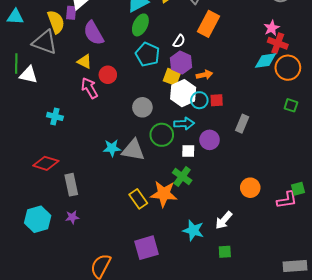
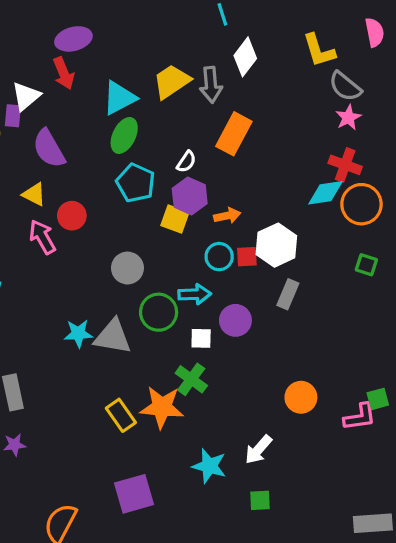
pink star: (272, 28) -> (348, 117), moved
white hexagon: (183, 93) -> (276, 245), moved

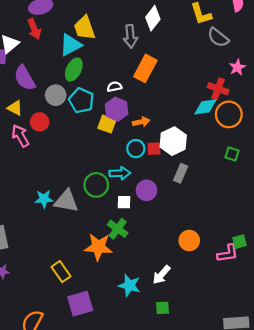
yellow trapezoid: (172, 81) -> (84, 28), moved, turned -75
pink star: (348, 117) -> (237, 67), moved
white semicircle: (186, 162) -> (114, 87), turned -136
gray circle: (127, 268) -> (56, 95), moved
yellow rectangle: (121, 415) -> (61, 272), moved

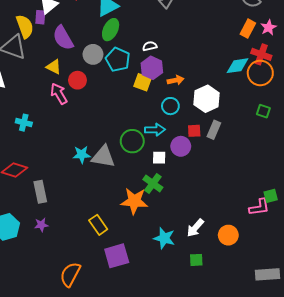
orange rectangle: (145, 68) -> (248, 29), moved, size x0.7
red cross: (218, 89) -> (261, 54), moved
red square: (154, 149) -> (194, 131), moved
orange circle: (189, 241) -> (228, 235), moved

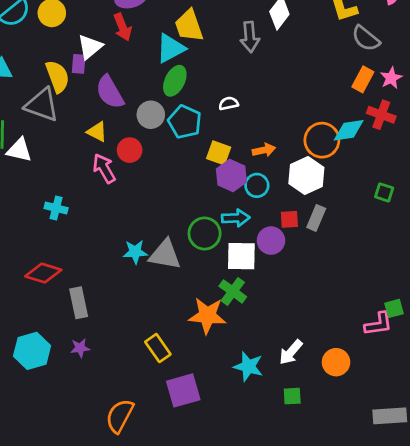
purple hexagon: (152, 68) -> (231, 176), moved
orange circle: (260, 73) -> (322, 140), moved
white square: (159, 158) -> (241, 256), size x1.6

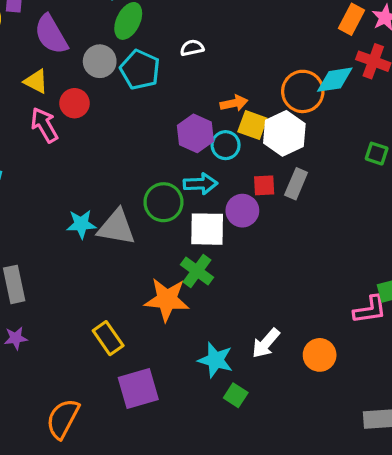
yellow square: (219, 153) -> (252, 125), moved
green square: (292, 396) -> (236, 395), moved, turned 36

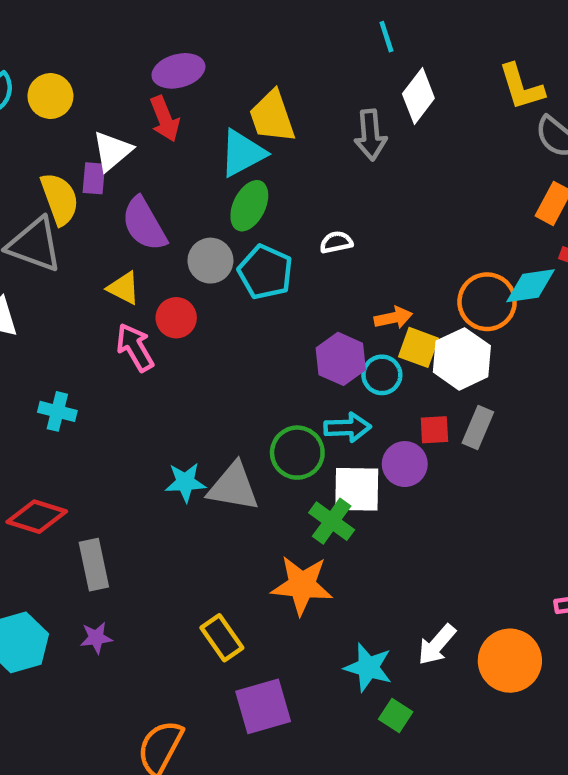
green cross: (197, 271) -> (332, 521), moved
orange circle: (320, 355) -> (510, 661), size x1.4

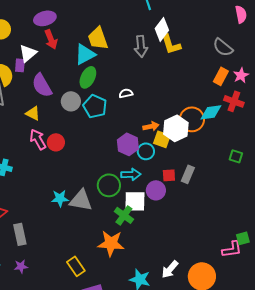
purple ellipse: (178, 71) -> (45, 18), moved
yellow L-shape: (521, 87) -> (171, 44), moved
red circle: (176, 318) -> (56, 142), moved
white hexagon: (462, 359) -> (176, 128), moved

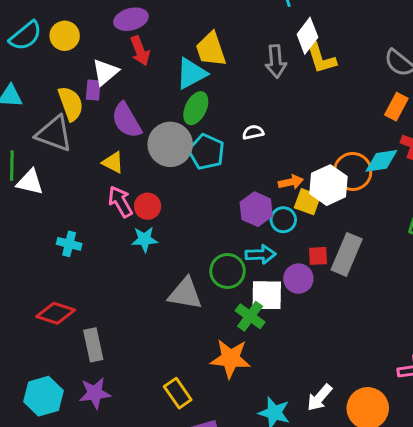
gray circle: (71, 101) -> (170, 144), size x1.5
gray rectangle: (188, 174) -> (347, 254), size x1.5
cyan star: (60, 198) -> (145, 239), moved
purple star: (21, 266) -> (95, 393), size x1.5

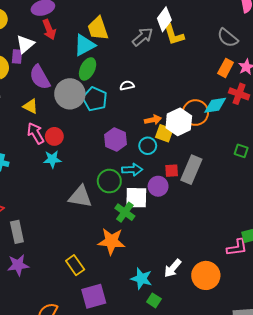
gray arrow: (276, 61) -> (143, 37), turned -125
purple hexagon: (256, 209) -> (116, 140), moved

